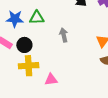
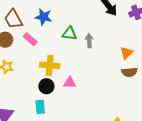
green triangle: (37, 18) -> (70, 34), moved
black circle: (24, 45) -> (46, 86), moved

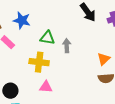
yellow cross: (50, 65) -> (39, 62), moved
black circle: (46, 86) -> (10, 91), moved

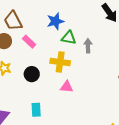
blue star: (22, 20) -> (55, 21), moved, turned -30
black circle: (10, 91) -> (32, 74), moved

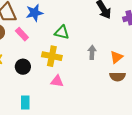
blue star: (55, 21) -> (34, 13), moved
gray arrow: (88, 46) -> (92, 52), moved

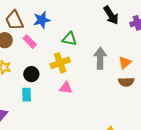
gray arrow: (92, 52) -> (100, 58), size x1.5
yellow cross: (52, 56) -> (60, 63), turned -30
cyan rectangle: (25, 102) -> (27, 95), moved

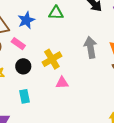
green triangle: (69, 39) -> (56, 13), moved
black circle: (31, 74) -> (23, 66), moved

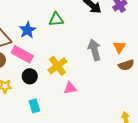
pink rectangle: (18, 44) -> (22, 54), size x1.5

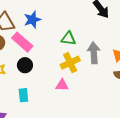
green triangle: (56, 19) -> (68, 38), moved
yellow cross: (57, 66) -> (70, 63), moved

